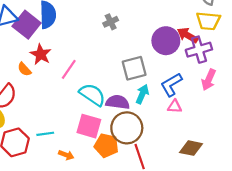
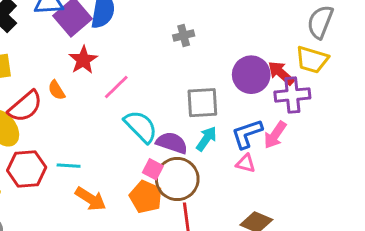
orange semicircle: (24, 69) -> (56, 90), moved
pink arrow: (209, 80) -> (275, 135), moved
pink square: (89, 126) -> (153, 169), moved, size x0.6
orange arrow: (66, 155) -> (91, 199), size x1.5

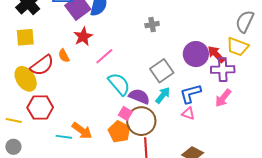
gray square: (202, 103) -> (162, 71), turned -35
pink arrow: (275, 135) -> (223, 98), moved
cyan line: (69, 166) -> (64, 137), moved

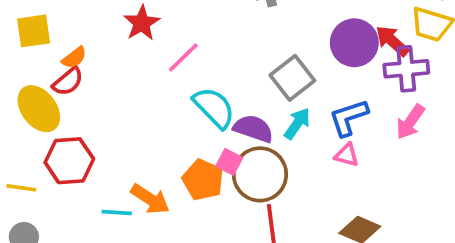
orange semicircle: (64, 56) -> (74, 58), moved, turned -96
red semicircle: (42, 65) -> (68, 81), size x0.7
orange pentagon: (119, 132) -> (203, 180), moved

